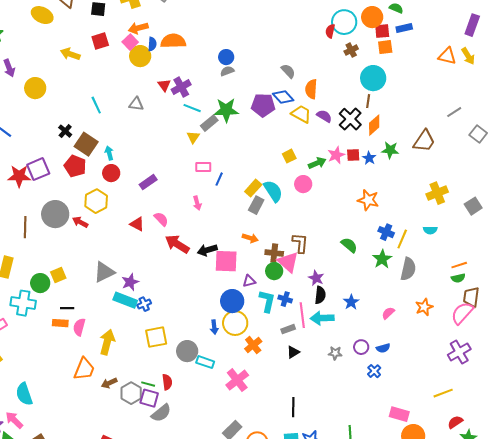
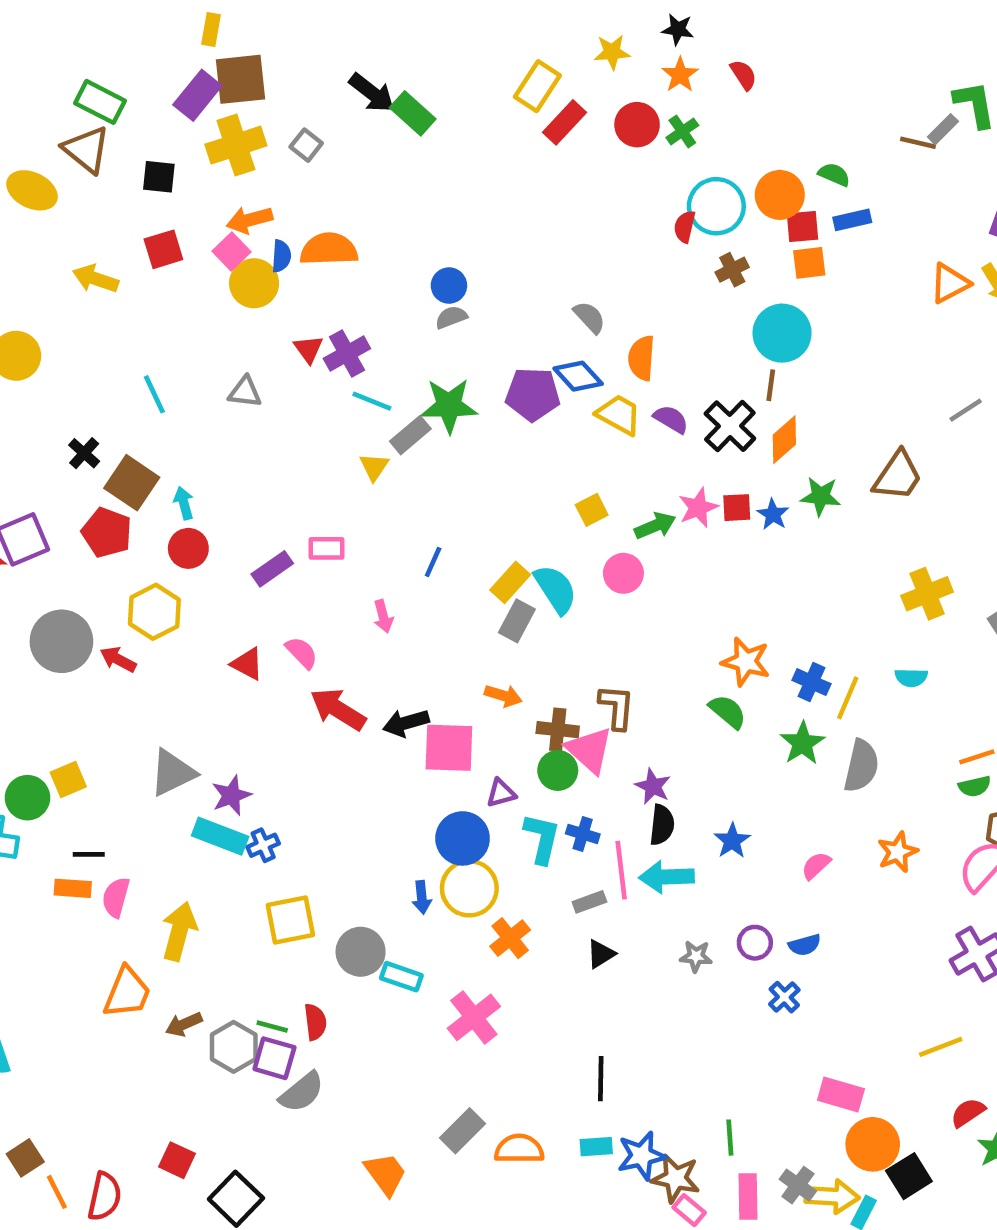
orange triangle: (447, 56) -> (950, 283), turned -42
pink rectangle: (203, 167) -> (327, 548), moved
orange star: (368, 200) -> (746, 662), moved

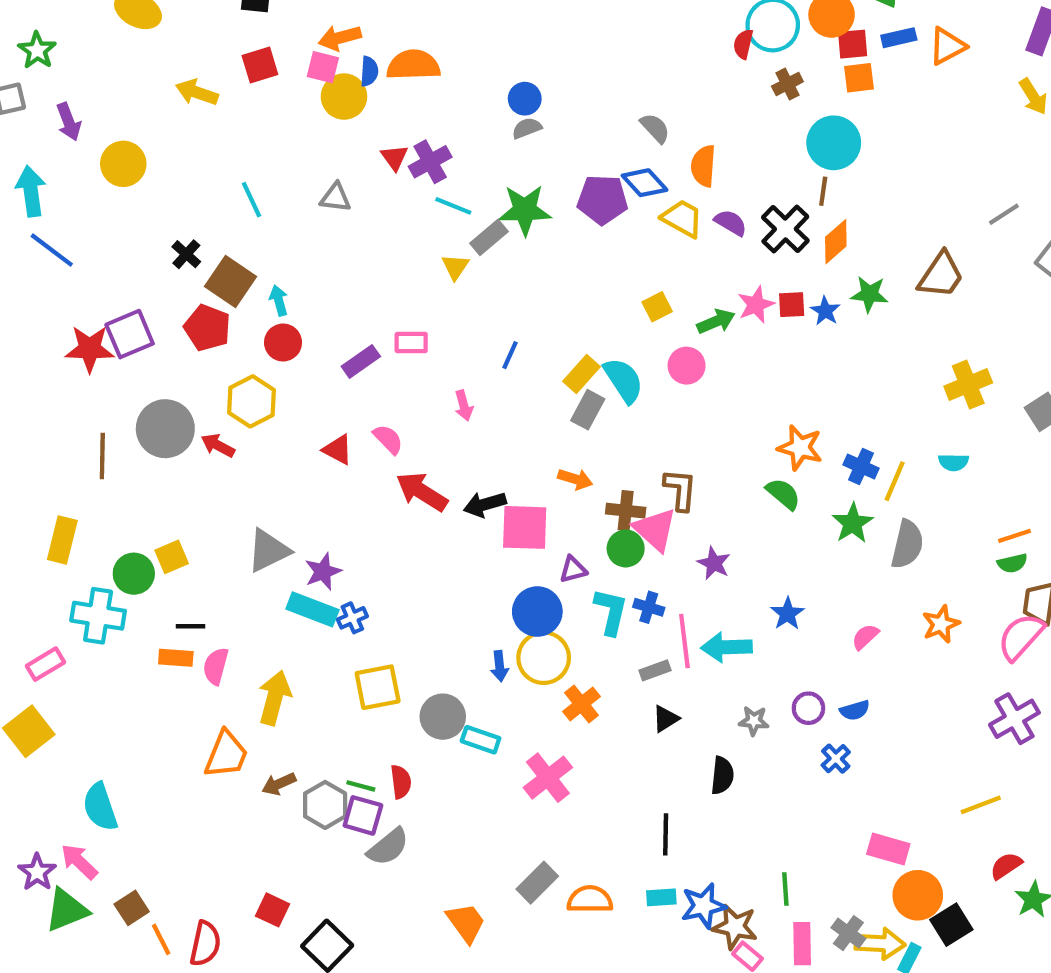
pink square: (231, 252) -> (323, 67), turned -32
orange triangle: (950, 283) -> (947, 46), moved
black semicircle: (662, 825) -> (722, 775), moved

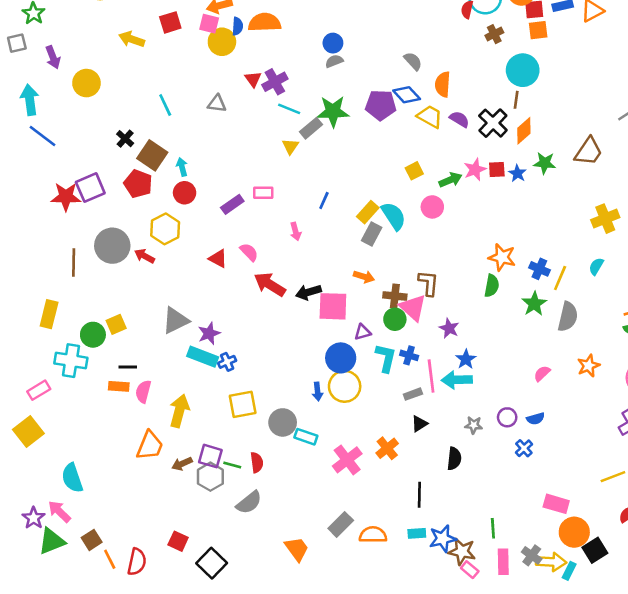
cyan semicircle: (953, 462) -> (596, 266), turned 120
green semicircle: (783, 494) -> (492, 286), turned 60
blue star: (787, 614) -> (466, 359), moved
orange cross: (581, 704) -> (387, 448), moved
purple square: (363, 815) -> (210, 456), moved

